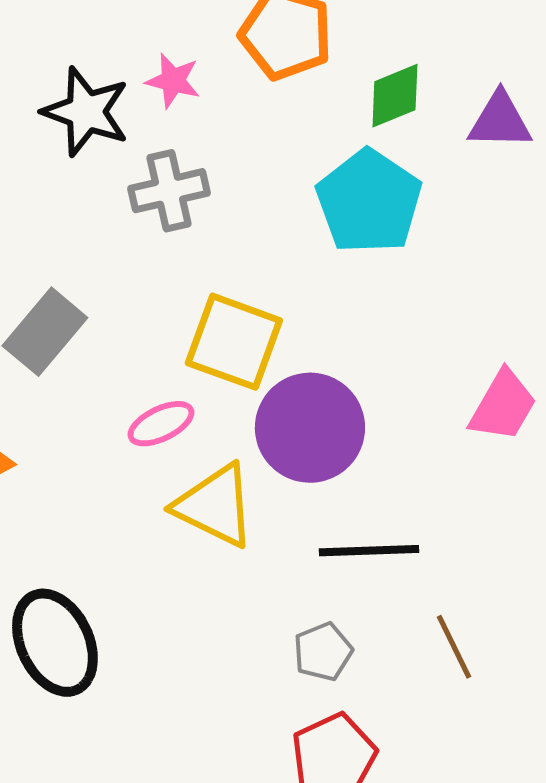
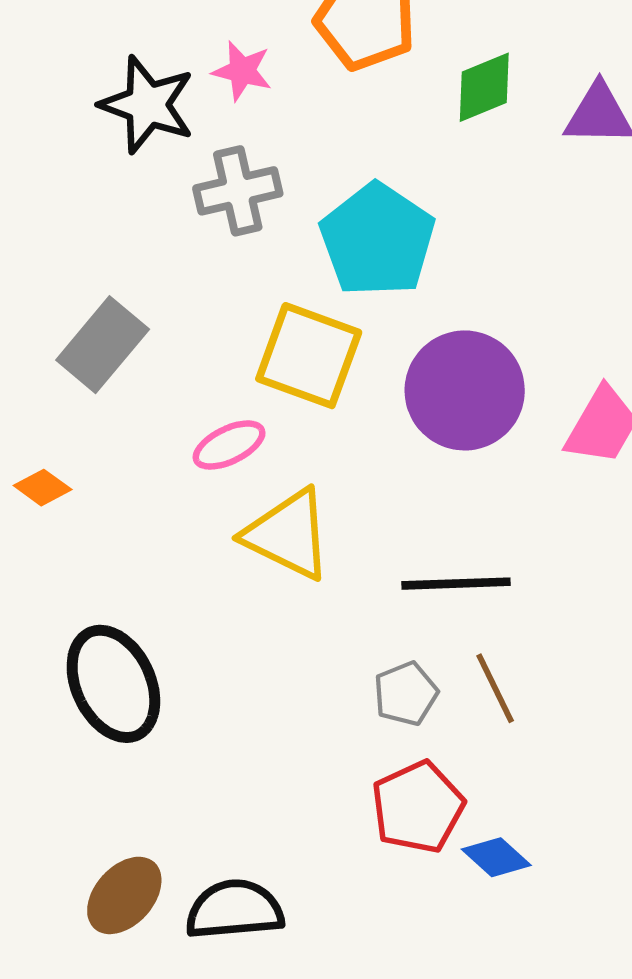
cyan pentagon: (369, 202) -> (377, 240), moved
purple circle: (310, 428) -> (465, 390), moved
brown line: (454, 647) -> (495, 688), moved

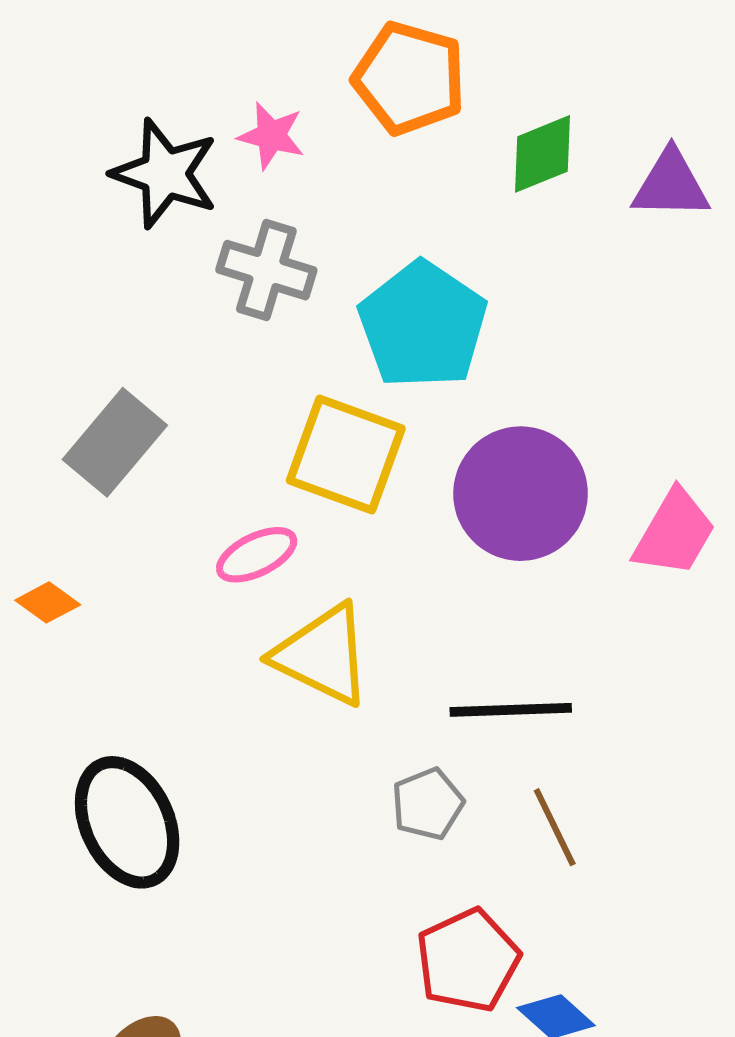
gray cross: (238, 191) -> (266, 270), turned 30
gray pentagon: (406, 694) -> (428, 804), moved

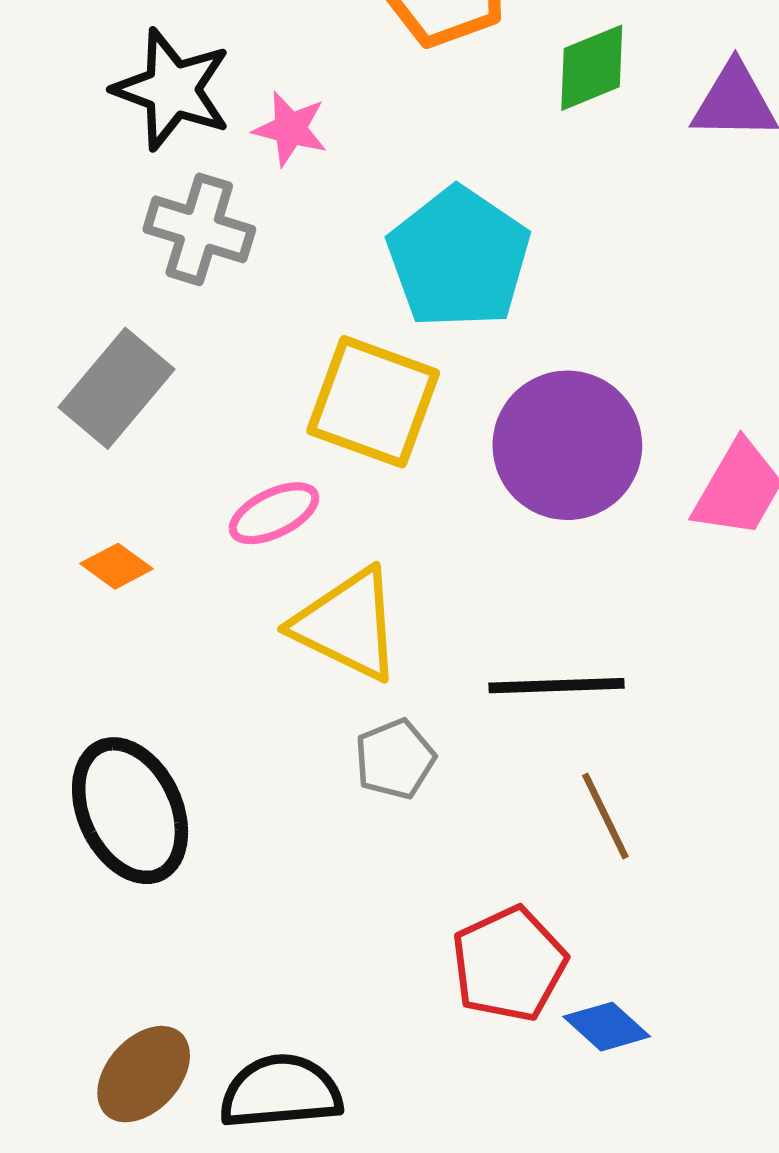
pink star: (271, 136) -> (290, 129), moved
gray cross: (266, 270) -> (199, 229), moved
orange diamond: (48, 602) -> (116, 566), moved
gray pentagon: (428, 804) -> (395, 759), moved

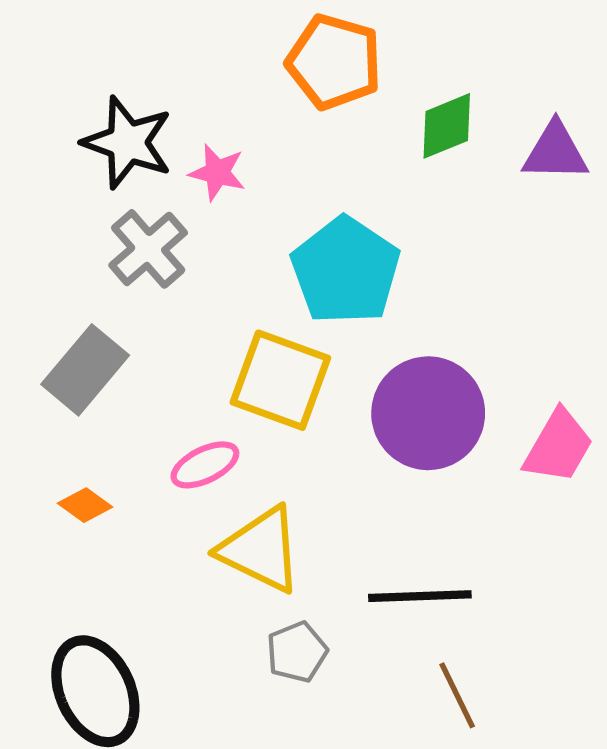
gray cross: (199, 229) -> (148, 249), turned 32

